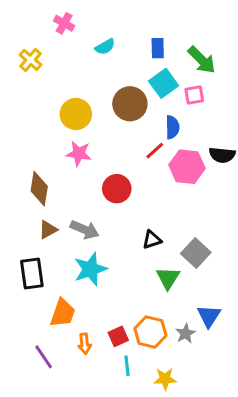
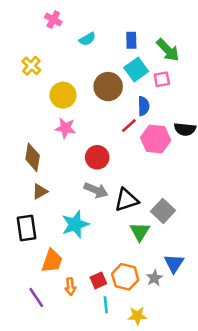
yellow cross: (30, 60) -> (31, 66), moved
gray arrow: (85, 230) -> (96, 190), moved
black triangle: (152, 240) -> (126, 200), size x1.5

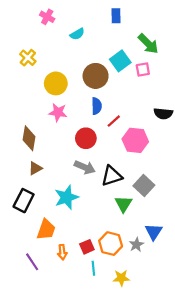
blue rectangle: (131, 40) -> (116, 16), moved
blue semicircle: (143, 106) -> (97, 106), moved
red line: (129, 126) -> (114, 121), moved
pink hexagon: (156, 139) -> (135, 140), moved
black rectangle: (26, 228) -> (24, 201), turned 35

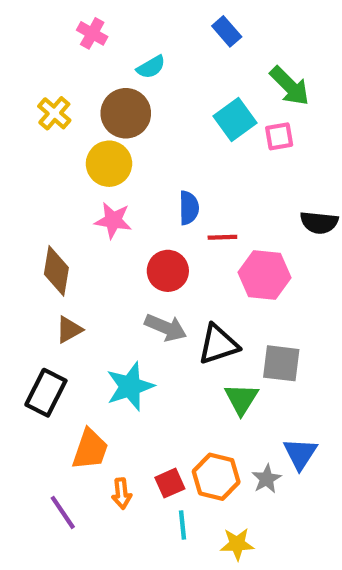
blue rectangle: (116, 16) -> (227, 31), turned -40
brown circle: (96, 76) -> (126, 113), moved
red line: (114, 121) -> (222, 237), turned 40
gray square: (144, 186) -> (281, 363), turned -36

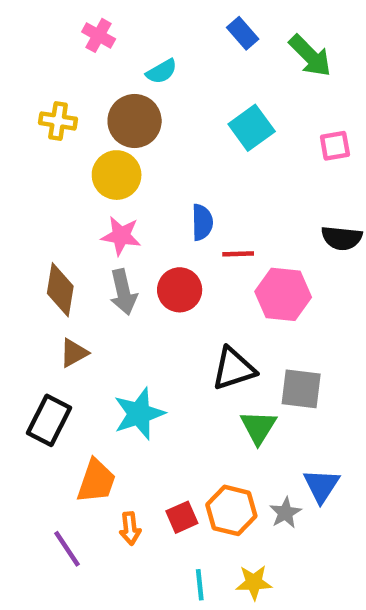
green arrow: (290, 86) -> (310, 56), moved
yellow cross: (54, 113) -> (58, 121), turned -32
pink square: (279, 136) -> (335, 146), moved
gray arrow: (166, 328) -> (123, 292), moved, turned 54
cyan line: (183, 525) -> (200, 585), moved

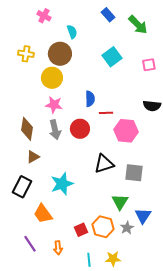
cyan semicircle: (162, 71) -> (72, 32), turned -80
green triangle: (258, 427) -> (120, 202), moved
orange trapezoid: (96, 481) -> (43, 214), turned 125
orange arrow: (130, 528) -> (58, 248), moved

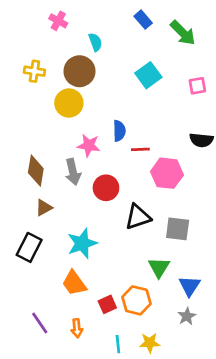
pink star: (54, 105) -> (89, 145), moved
red circle: (80, 129) -> (106, 188), moved
orange trapezoid: (43, 214) -> (74, 283), moved
gray star: (127, 228) -> (187, 316), moved

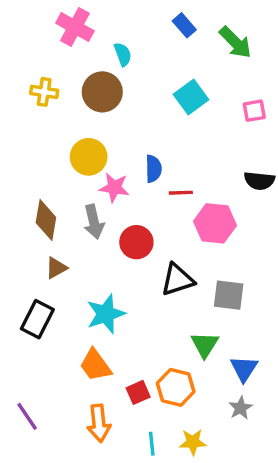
pink cross: (58, 21) -> (75, 27), size x1.5
yellow circle: (69, 103) -> (89, 157), moved
purple line: (40, 323) -> (27, 416), moved
orange arrow: (77, 328) -> (99, 423), size x1.5

